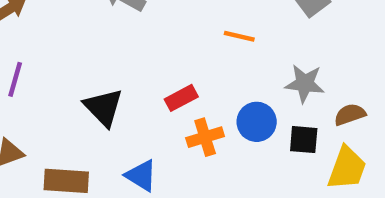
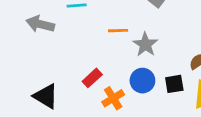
gray star: (305, 84) -> (145, 45), moved, turned -30

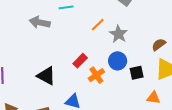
orange line: (118, 31) -> (98, 25), turned -40
black square: (174, 84) -> (137, 73), moved

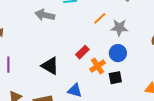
gray star: (119, 34) -> (119, 28), turned -30
black square: (137, 73) -> (115, 78), moved

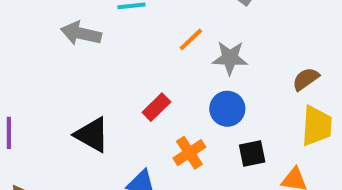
orange cross: (98, 66) -> (189, 153), moved
black square: (115, 78) -> (252, 154), moved

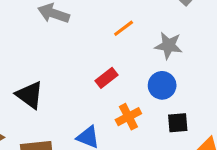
orange line: (191, 39) -> (124, 28), moved
black triangle: (92, 135) -> (30, 95), moved

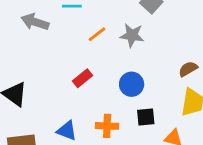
gray star: (169, 46) -> (132, 35), moved
orange cross: (128, 117) -> (107, 126), moved, turned 30

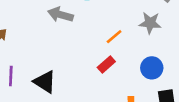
orange line: (97, 34) -> (114, 37), moved

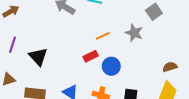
blue circle: (152, 68) -> (111, 66), moved

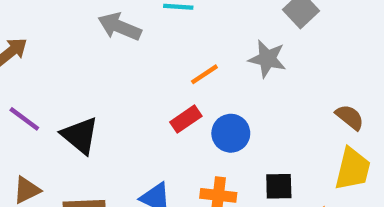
purple line: (12, 45) -> (24, 119), turned -63
brown semicircle: (170, 67) -> (350, 117), turned 64

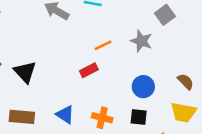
blue circle: (231, 133) -> (143, 87), moved
yellow trapezoid: (353, 169) -> (183, 112), turned 80

